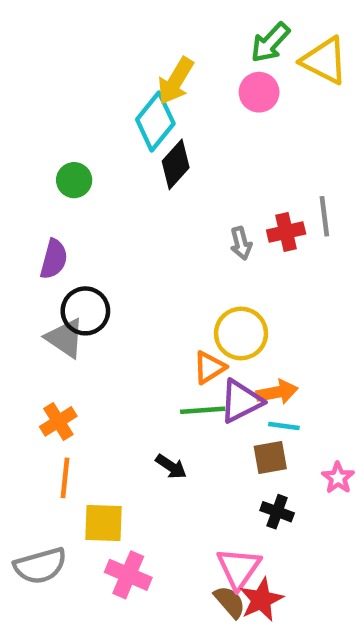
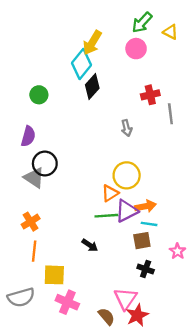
yellow triangle: (324, 61) -> (170, 32), size x0.6
red cross: (286, 232) -> (150, 95), moved
brown semicircle: (230, 602) -> (106, 316), moved

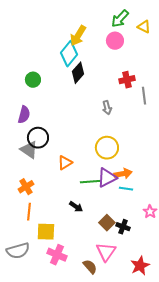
orange triangle: (110, 193) -> (65, 163), moved
brown square: (142, 241) -> (107, 223), moved, turned -35
red star: (137, 315) -> (140, 266), moved

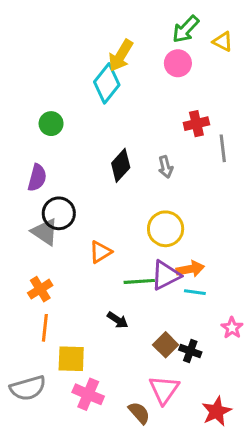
black diamond: (78, 73) -> (121, 165), moved

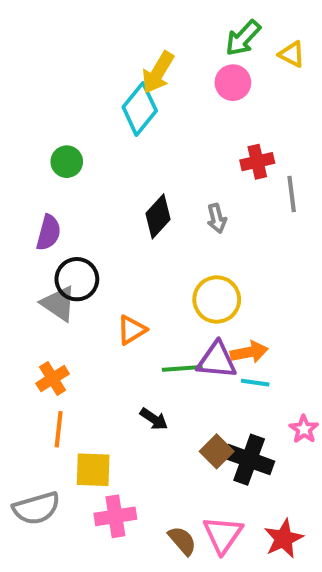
purple triangle: (166, 275) -> (217, 360), turned 32
black cross: (190, 351) -> (249, 460), size x1.6
pink triangle: (164, 390) -> (223, 535), moved
pink cross: (88, 394) -> (115, 516), turned -32

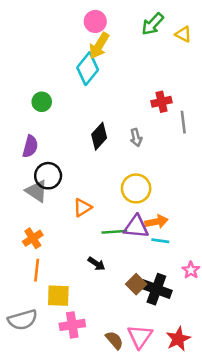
pink circle: (233, 83) -> (95, 21), moved

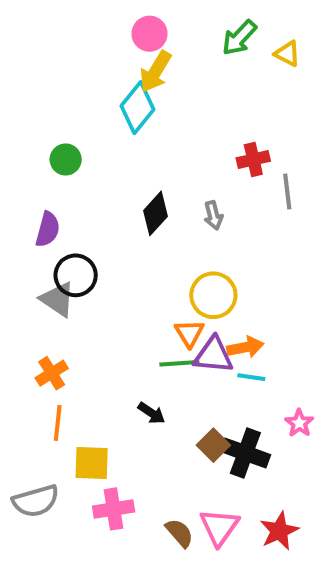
orange triangle: (83, 208) -> (189, 333), moved, turned -30

